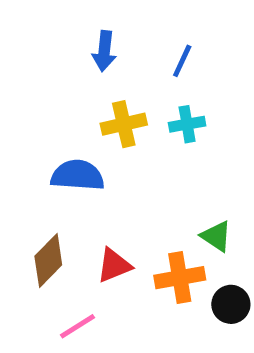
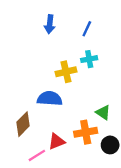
yellow cross: (124, 124) -> (66, 72), moved
blue semicircle: (77, 175) -> (50, 99), moved
red triangle: (114, 265) -> (57, 141), moved

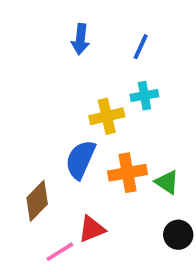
blue semicircle: (50, 99) -> (80, 160), turned -70
orange cross: (86, 132) -> (127, 173), moved

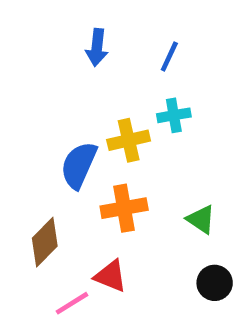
blue semicircle: (80, 160) -> (79, 165), moved
orange cross: (127, 173) -> (124, 208), moved
red triangle: (92, 229) -> (110, 276), turned 44

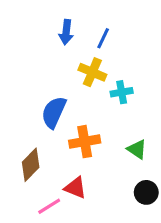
blue line: (169, 56) -> (103, 38), moved
cyan cross: (174, 115) -> (122, 92), moved
yellow cross: (129, 140) -> (92, 72), moved, turned 36

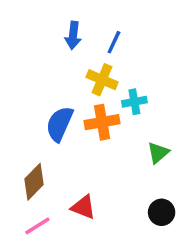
orange cross: (85, 142) -> (102, 122), moved
green triangle: (137, 149) -> (158, 153), moved, turned 45
pink line: (49, 206) -> (37, 226), moved

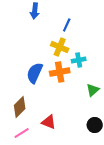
blue arrow: (73, 35) -> (35, 11), moved

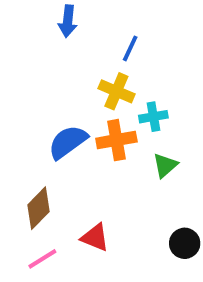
blue semicircle: (35, 73) -> (68, 142), turned 30
green triangle: (93, 90) -> (165, 165), moved

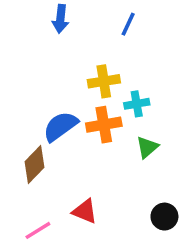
blue line: (130, 48) -> (128, 24), moved
yellow cross: (116, 91) -> (104, 81), turned -32
brown diamond: (39, 208) -> (34, 165), moved

